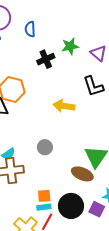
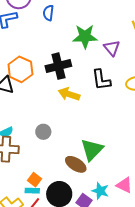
green star: (70, 46) -> (85, 36), size x1.4
black cross: (46, 59) -> (58, 66), moved, size x1.4
orange square: (44, 196) -> (34, 180), turned 32

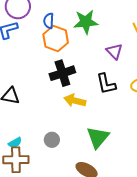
green star: (85, 36) -> (86, 22), moved
orange hexagon: (20, 69) -> (56, 38), moved
green triangle: (92, 150) -> (98, 137), moved

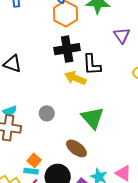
black L-shape: (106, 84) -> (92, 65), moved
green triangle: (98, 137) -> (93, 118), turned -30

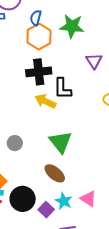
gray circle: (47, 113) -> (15, 143), moved
brown ellipse: (76, 148) -> (55, 173), moved

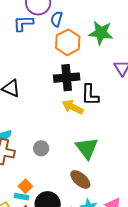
blue semicircle: (36, 18) -> (57, 19), moved

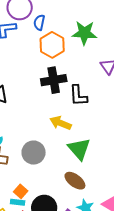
yellow arrow: (73, 107) -> (61, 123), moved
gray circle: (41, 148) -> (34, 153), size x1.5

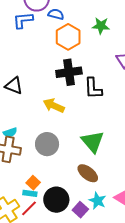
blue semicircle: (39, 22) -> (56, 14), turned 91
green star: (84, 33) -> (101, 26), size x0.7
yellow arrow: (61, 123) -> (54, 106), moved

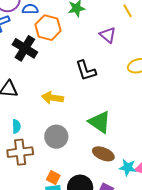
black cross: (69, 72) -> (25, 48), moved, turned -35
cyan semicircle: (10, 132) -> (16, 126), moved, turned -56
cyan star: (97, 201) -> (128, 167), moved

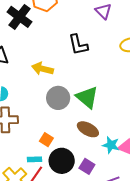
gray circle: (56, 137) -> (58, 98), moved
orange square: (53, 178) -> (46, 140), moved

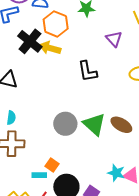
yellow arrow: (42, 69) -> (50, 48), moved
brown ellipse: (88, 129) -> (121, 125), moved
cyan rectangle: (35, 159) -> (39, 175), moved

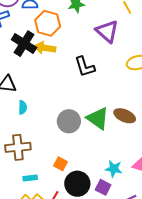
purple triangle: (114, 39) -> (107, 31), size x1.4
cyan semicircle: (11, 118) -> (23, 107), moved
cyan star: (116, 173) -> (114, 169), moved
cyan rectangle: (39, 175) -> (30, 178), moved

